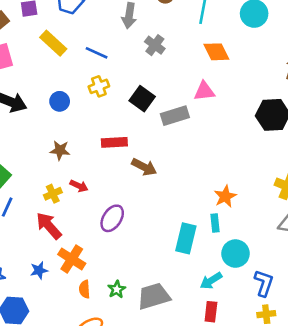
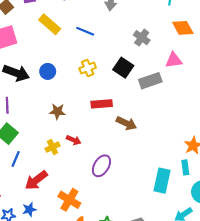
gray cross: (155, 45) -> (142, 38), moved
yellow cross: (99, 86) -> (88, 68), moved
blue circle: (60, 101) -> (48, 71), moved
red arrow: (49, 226) -> (36, 180), moved, turned -85
blue star: (39, 270) -> (29, 210), moved

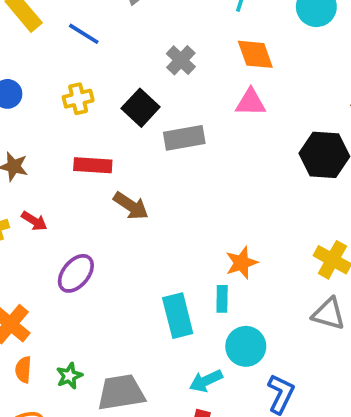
pink triangle: (174, 60) -> (251, 102), moved
cyan rectangle: (162, 181) -> (178, 316), turned -35

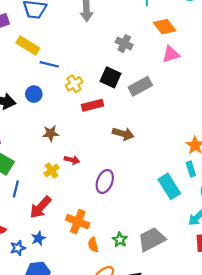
blue line: (84, 34) -> (49, 64), moved
red rectangle: (93, 165) -> (93, 105), moved

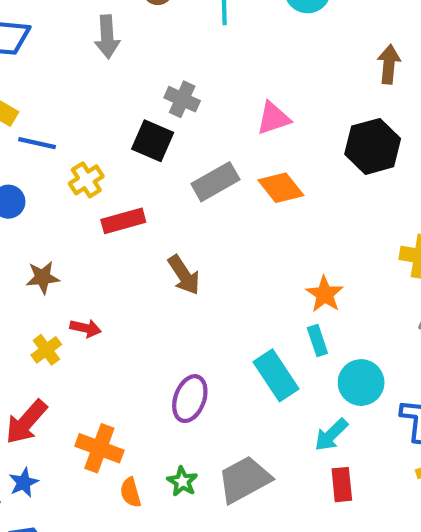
orange diamond: (165, 27) -> (281, 188), moved
black square: (110, 77) -> (153, 141), moved
brown arrow: (123, 134) -> (184, 275), turned 42
purple ellipse: (105, 181) -> (190, 399), moved

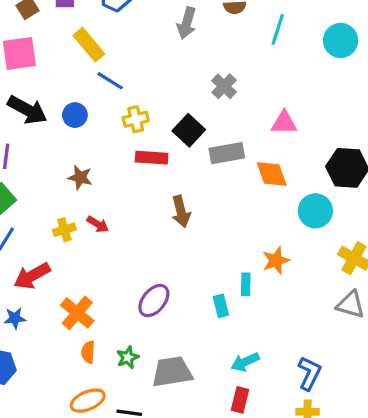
black square: (153, 141) -> (189, 130), moved
cyan rectangle: (317, 340) -> (246, 284), moved
cyan rectangle: (276, 375) -> (221, 306), size x0.6
cyan circle: (361, 383) -> (315, 211), moved

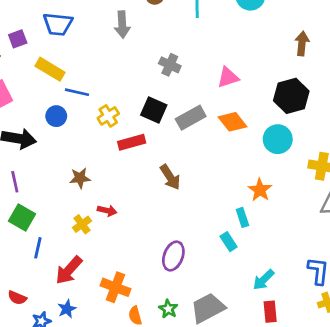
blue circle: (75, 115) -> (56, 116), moved

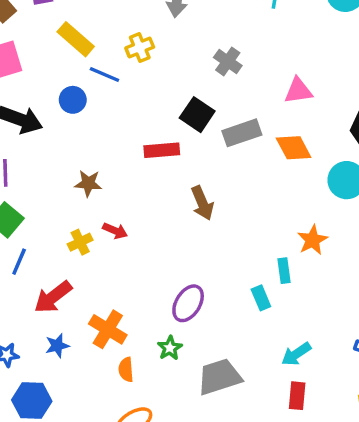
yellow cross: (108, 116) -> (140, 47), moved
blue star: (67, 309) -> (57, 346), moved
green star: (168, 309) -> (170, 348), moved

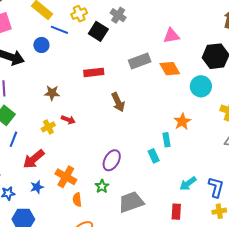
gray cross: (228, 61) -> (118, 15), moved
black square: (197, 115) -> (98, 31), moved
cyan arrow: (296, 354) -> (188, 183), moved

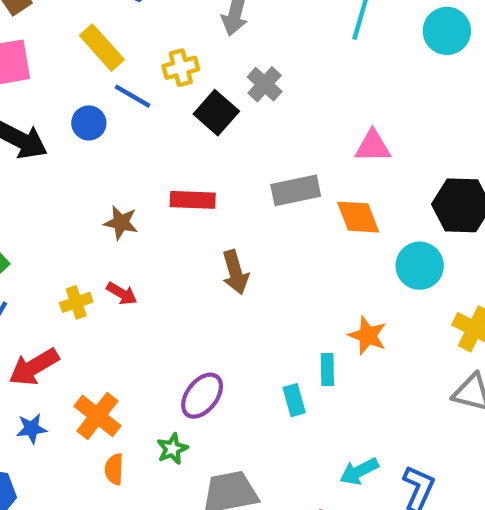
brown star: (52, 93) -> (121, 223), moved
orange star: (182, 122) -> (368, 336), turned -30

